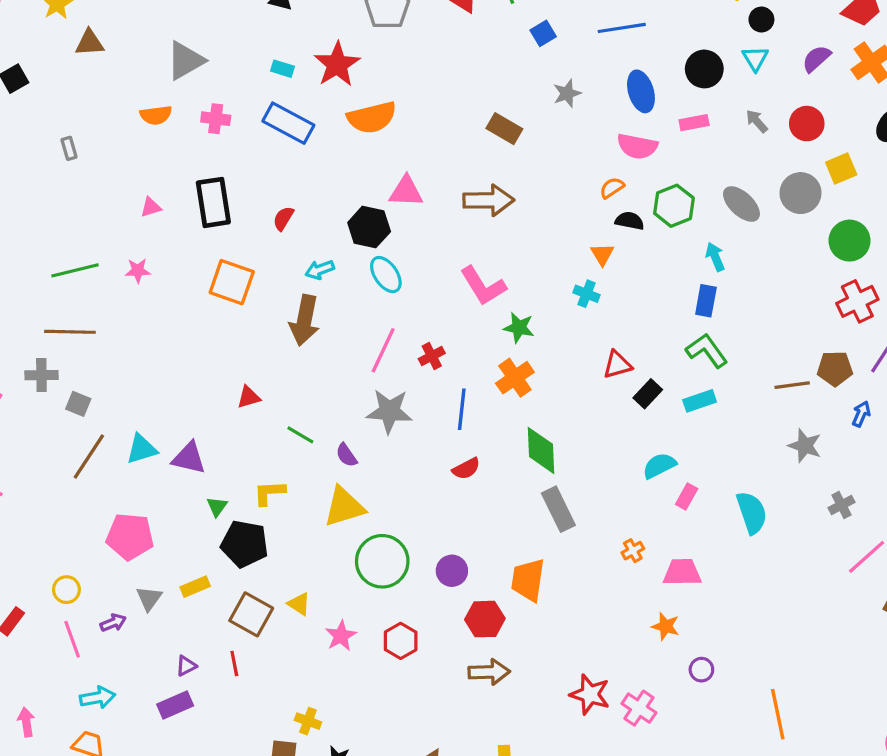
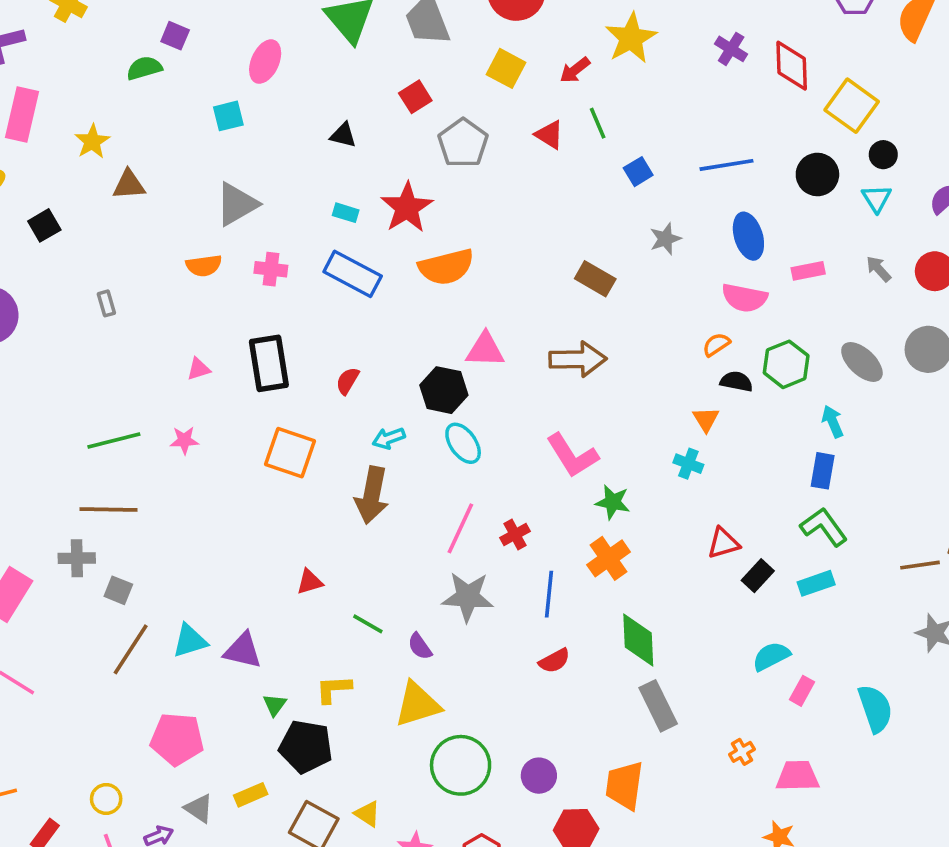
black circle: (704, 69) -> (817, 175), moved
gray triangle: (149, 598) -> (199, 808), turned -32

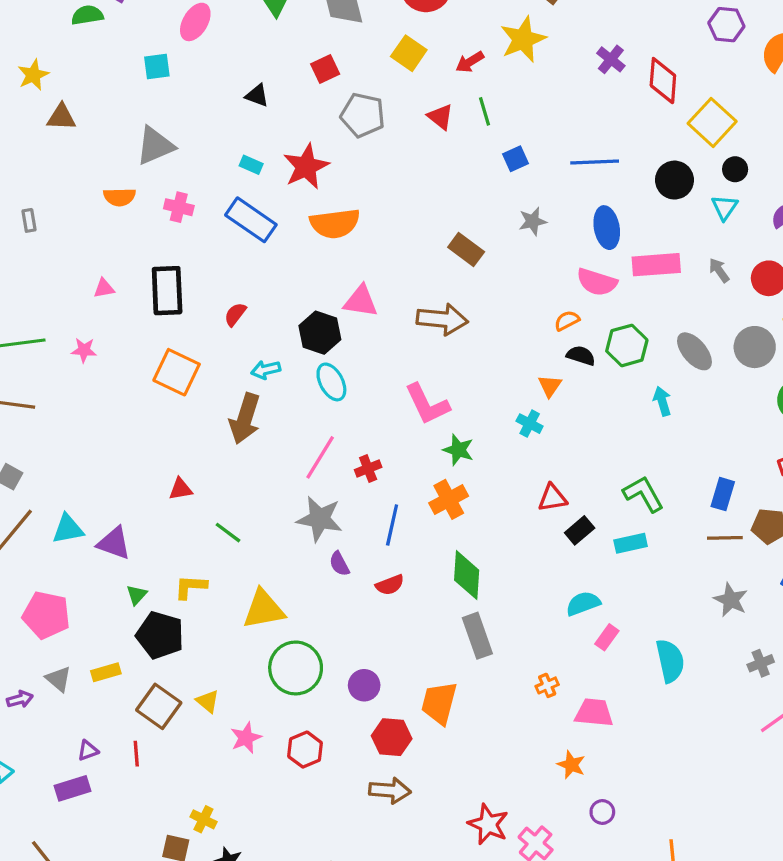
gray pentagon: (463, 143) -> (363, 115), turned -30
pink rectangle: (808, 271) -> (656, 265), size x1.6
blue rectangle: (823, 471) -> (723, 494), moved
purple semicircle: (420, 646) -> (339, 564), moved

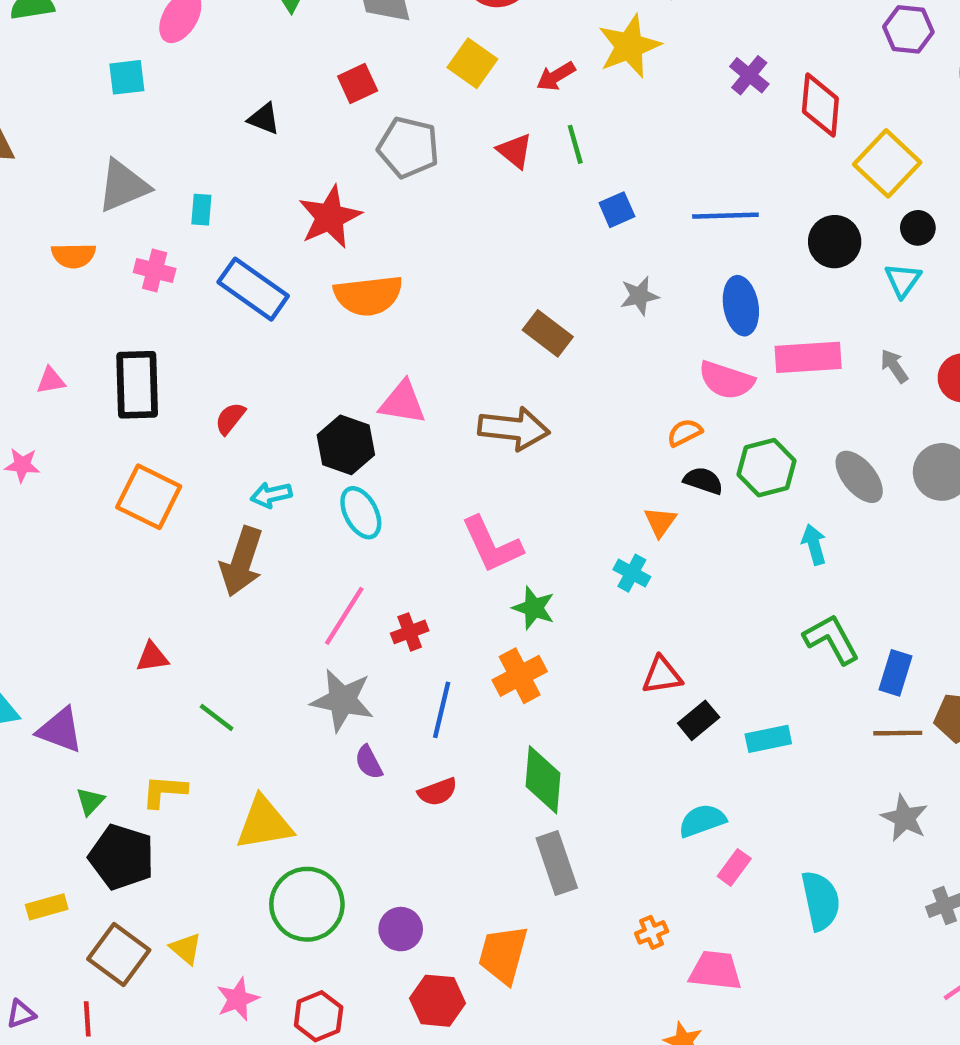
cyan rectangle: (251, 165) -> (201, 210), moved, turned 70
green L-shape: (643, 494) -> (831, 639), moved

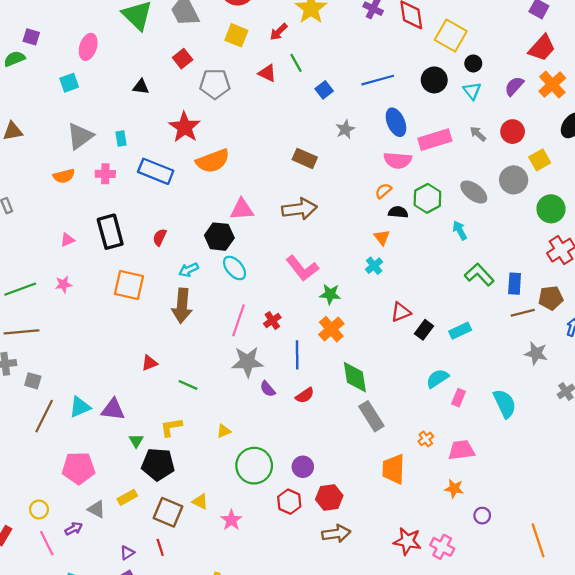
cyan cross: (632, 573) -> (374, 266), turned 36
yellow triangle: (264, 823) -> (224, 431), size x0.5
orange trapezoid: (503, 955) -> (393, 469), moved
red hexagon: (319, 1016) -> (289, 502), moved

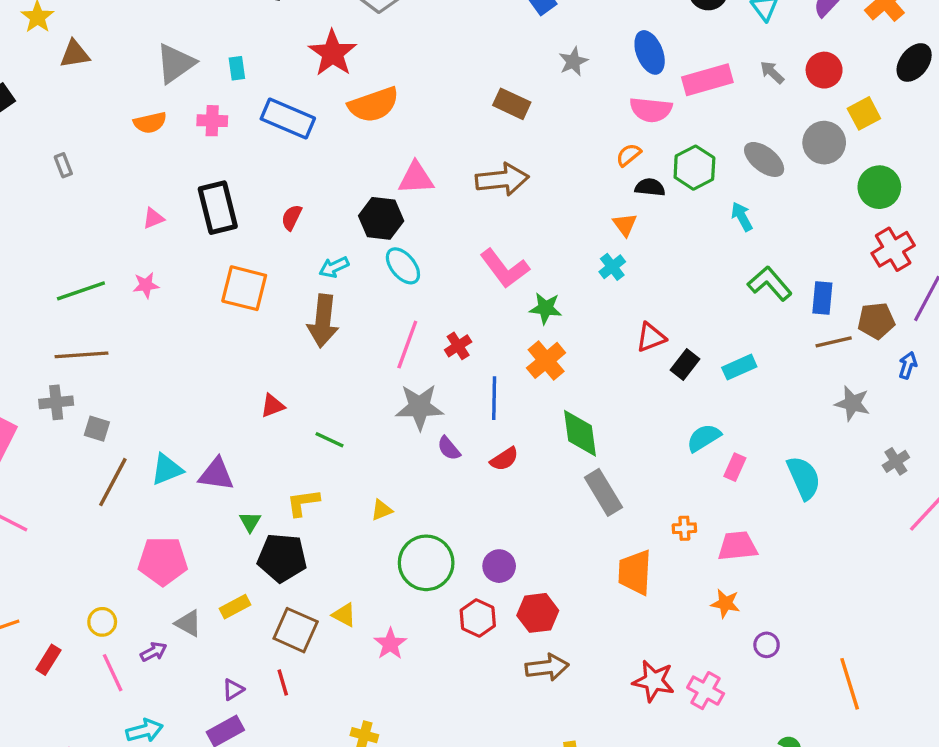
orange cross: (426, 439) -> (684, 528), turned 32

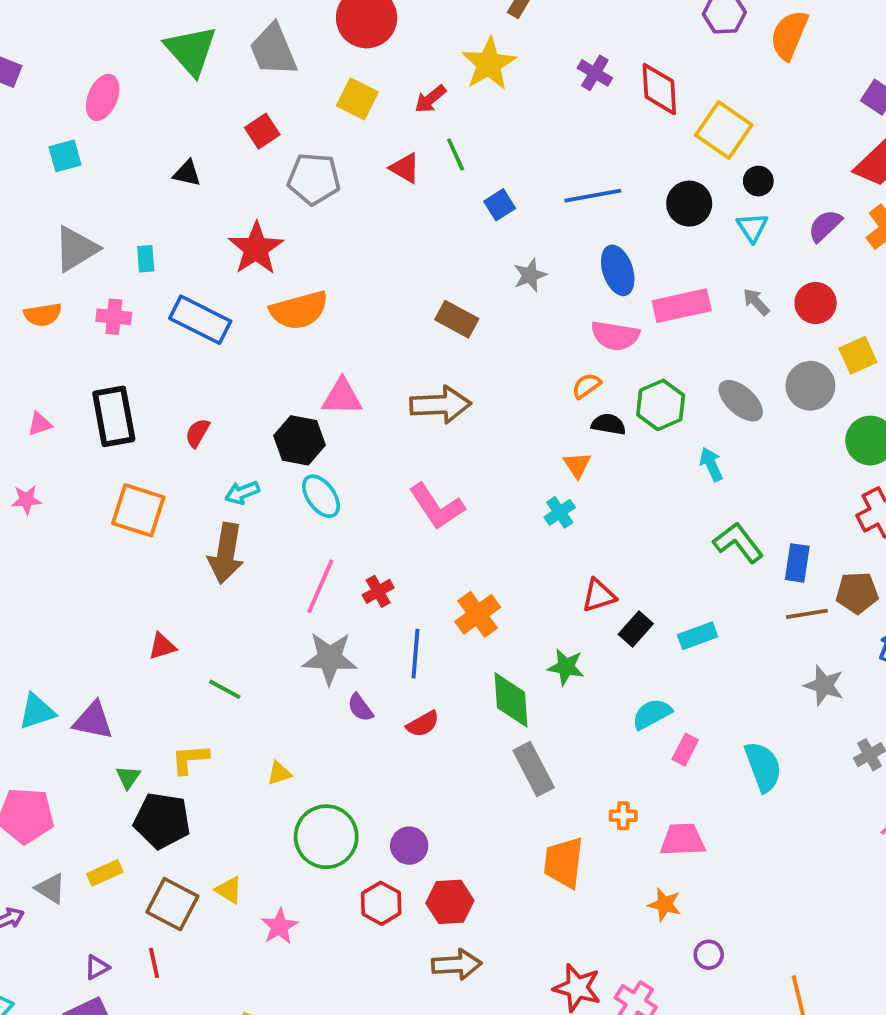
green star: (546, 308) -> (566, 667), moved

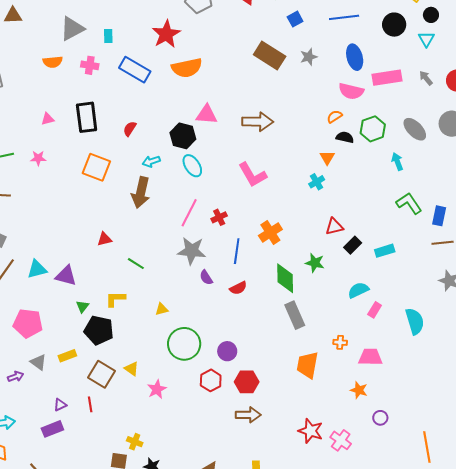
brown rectangle: (457, 319) -> (270, 55), moved, size x1.4

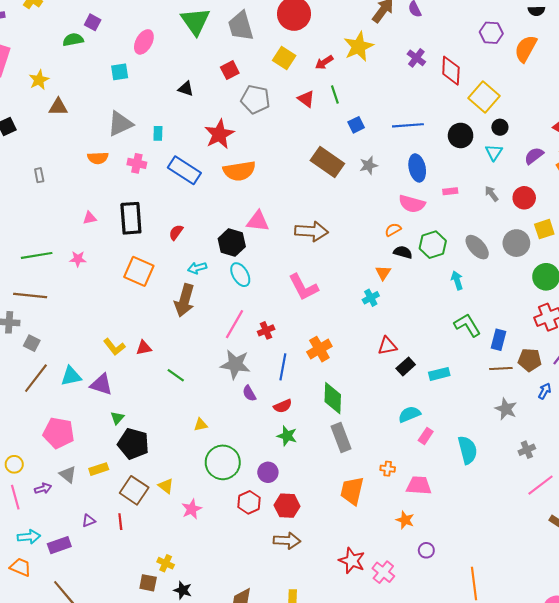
pink rectangle: (387, 78) -> (450, 191), size x0.5
green star: (315, 263) -> (287, 436), moved
yellow L-shape: (115, 299) -> (114, 347), moved, turned -130
purple rectangle: (52, 429) -> (59, 545), moved

